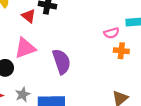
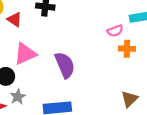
red triangle: (29, 16) -> (14, 19), moved
gray star: (23, 94) -> (18, 97), moved

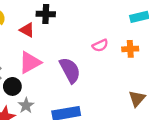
red triangle: (14, 19) -> (27, 30), moved
pink semicircle: (115, 31) -> (100, 45), moved

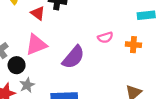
purple semicircle: (70, 70) -> (73, 57), turned 60

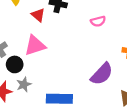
pink semicircle: (105, 37) -> (98, 21), moved
purple semicircle: (73, 57) -> (102, 74), moved

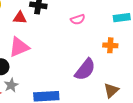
red triangle: (38, 15) -> (20, 18), turned -32

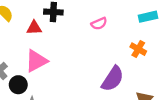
orange cross: (110, 45) -> (138, 49), turned 32

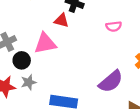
red triangle: (34, 28) -> (61, 20), moved

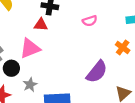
gray star: (29, 82) -> (30, 85), moved

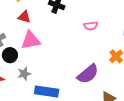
red triangle: (41, 25) -> (24, 17), moved

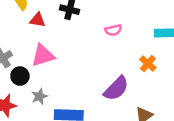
red triangle: (24, 17) -> (38, 20), moved

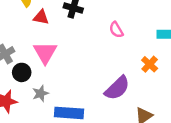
pink semicircle: (113, 30) -> (116, 30), turned 70
pink triangle: (43, 55) -> (45, 53), turned -45

